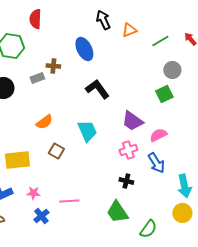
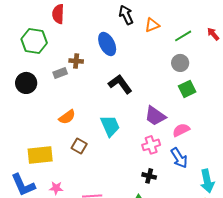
gray circle: (172, 70) -> (180, 63), moved

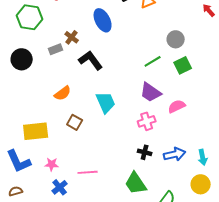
green line: (183, 36) -> (153, 61), moved
brown cross: (76, 61) -> (72, 37), turned 32
black L-shape: (120, 84) -> (91, 60), moved
blue arrow: (179, 158) -> (175, 154), moved, turned -70
cyan arrow: (207, 181) -> (203, 157), size x0.7

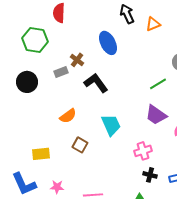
pink cross: (147, 121) -> (143, 151), moved
yellow rectangle: (36, 131) -> (41, 154), size x0.7

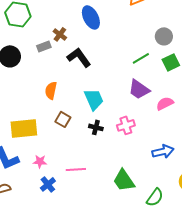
orange semicircle: (68, 116) -> (51, 90), turned 138
yellow rectangle: (41, 154) -> (24, 128), size x1.5
black cross: (150, 175) -> (96, 127), moved

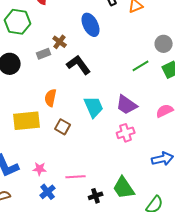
purple trapezoid: (139, 89) -> (127, 105), moved
black cross: (96, 127) -> (96, 196), moved, turned -32
yellow rectangle: (24, 128) -> (27, 121), moved

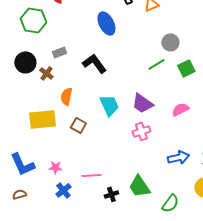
brown cross: (60, 42) -> (46, 73), moved
gray circle: (164, 44) -> (170, 42), moved

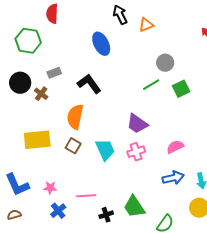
orange semicircle: (66, 96) -> (75, 117), moved, size x1.4
cyan trapezoid: (109, 105) -> (105, 150), moved
pink semicircle: (180, 109) -> (175, 147), moved

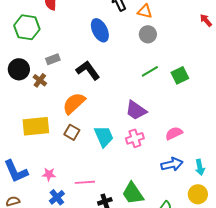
orange triangle: (146, 25) -> (145, 11), turned 35
gray circle: (165, 63) -> (148, 34), moved
orange semicircle: (75, 117) -> (74, 103), turned 35

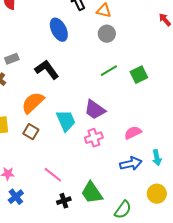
cyan trapezoid: (104, 136) -> (66, 121), moved
cyan arrow: (200, 167) -> (157, 158), moved
pink line: (85, 182) -> (53, 175), moved, turned 42

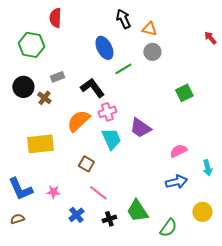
green line: (109, 71) -> (123, 69), moved
brown square: (31, 132) -> (86, 164), moved
pink cross: (94, 138) -> (107, 112), moved
cyan arrow: (157, 158) -> (207, 168), moved
blue cross: (16, 197) -> (76, 215), moved

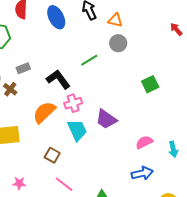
blue ellipse: (104, 48) -> (56, 17), moved
cyan arrow: (207, 168) -> (173, 149), moved

